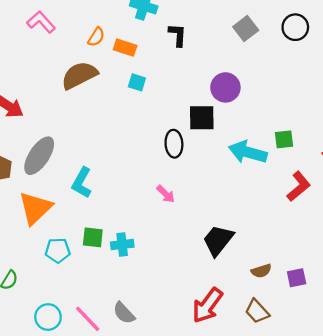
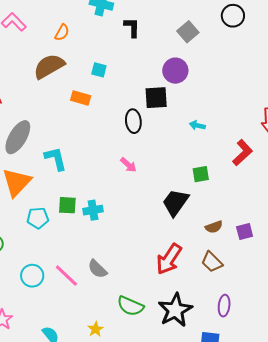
gray square: (246, 28) -> (188, 32), moved
orange rectangle: (125, 48) -> (81, 98), moved
green square: (284, 139) -> (201, 174), moved
cyan arrow: (248, 152) -> (197, 125), size x0.5
cyan L-shape: (82, 183) -> (56, 159), turned 140

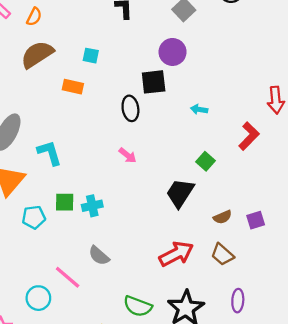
orange semicircle: (62, 32) -> (34, 17), moved
green square: (201, 174) -> (206, 161), turned -36
red arrow: (169, 259) -> (176, 254), turned -148
gray semicircle: (97, 269) -> (99, 256), moved
cyan circle: (32, 276) -> (38, 298), moved

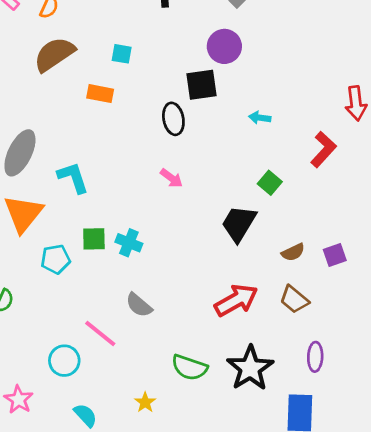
cyan cross: (92, 206) -> (129, 243), turned 36

